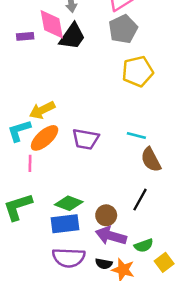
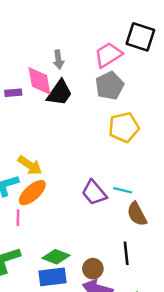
yellow arrow: (42, 110) -> (30, 165), turned -120
purple trapezoid: (86, 139) -> (94, 193), moved, turned 40
black line: (140, 200) -> (126, 253), turned -35

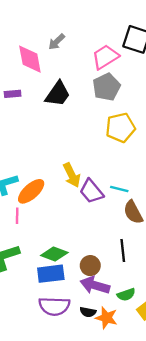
gray arrow: (58, 60) -> (57, 42), moved, turned 54
pink diamond: (39, 81) -> (30, 59), moved
yellow arrow: (30, 165) -> (72, 175), moved, turned 30

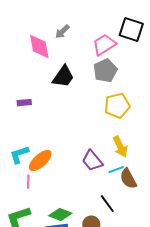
purple rectangle: (13, 94) -> (24, 103), moved
yellow arrow: (72, 175) -> (120, 147), moved
cyan line: (119, 189) -> (116, 170), moved, turned -35
black line: (123, 250) -> (107, 204), moved, turned -30

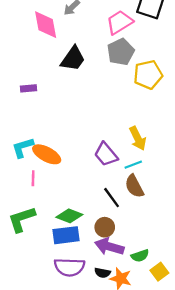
yellow pentagon: (117, 106) -> (148, 75), moved
orange ellipse: (40, 161) -> (47, 154), turned 70
brown semicircle: (128, 179) -> (134, 186), moved
black line: (107, 204) -> (112, 198), moved

